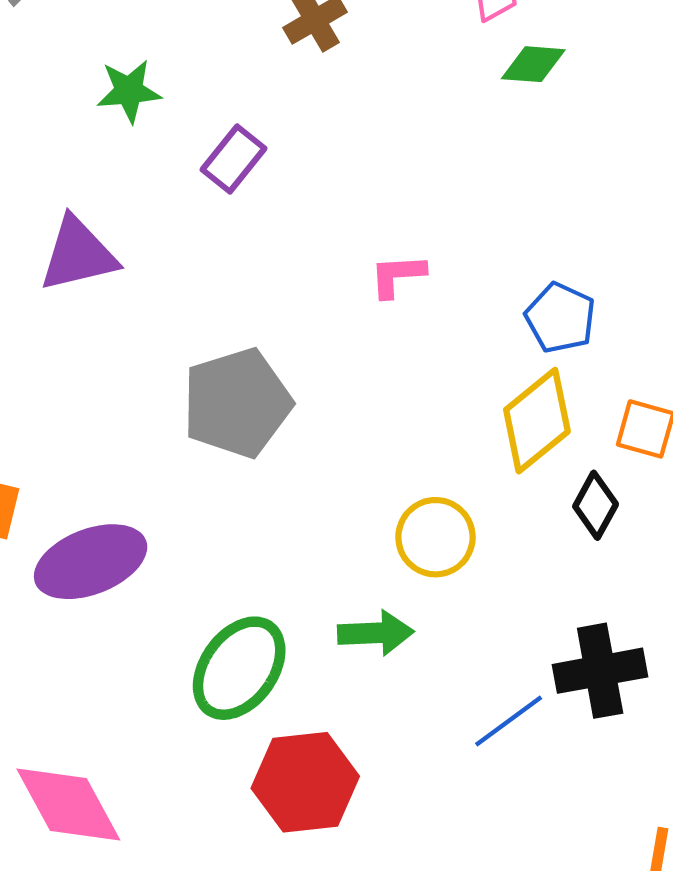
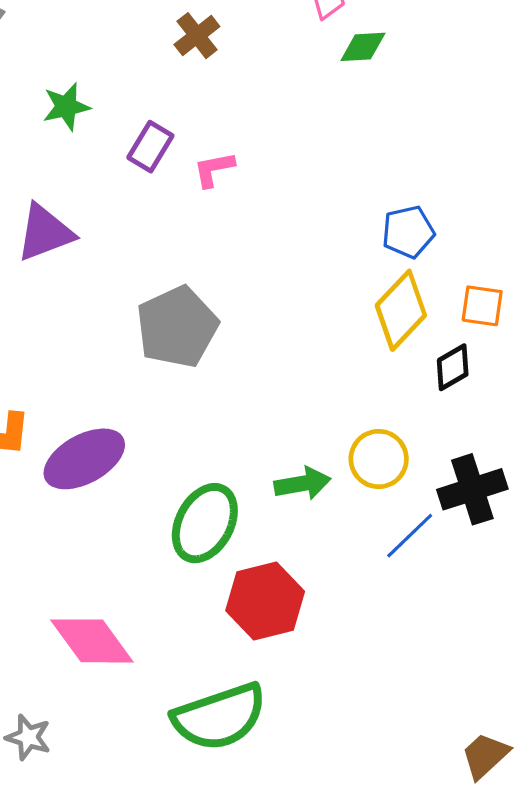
pink L-shape: (397, 276) -> (214, 169), moved
blue pentagon: (560, 318) -> (408, 232), turned -30
black diamond: (596, 505) -> (453, 367), turned 39
yellow circle: (436, 537) -> (379, 459), moved

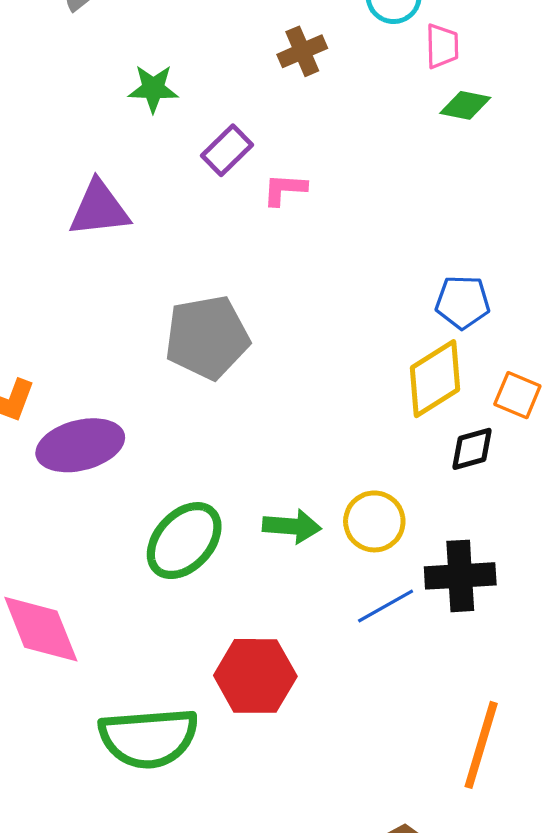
red hexagon: (265, 601) -> (255, 676), moved

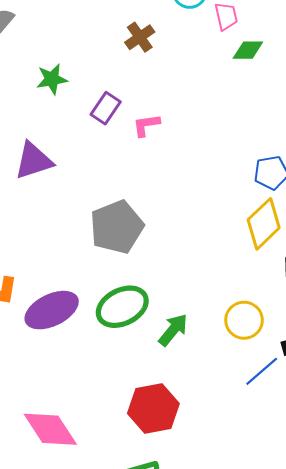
green arrow: (292, 526) -> (173, 330), moved, turned -44
green ellipse: (184, 541) -> (122, 307), moved, turned 33
red hexagon: (255, 676) -> (153, 408), moved

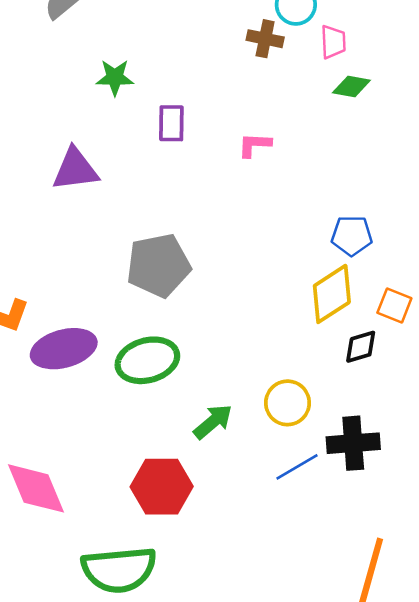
brown cross: (140, 37) -> (265, 39), moved, turned 36
purple rectangle: (106, 108) -> (171, 123), turned -44
pink L-shape: (146, 125) -> (255, 145), moved
green arrow: (173, 330) -> (213, 422), moved

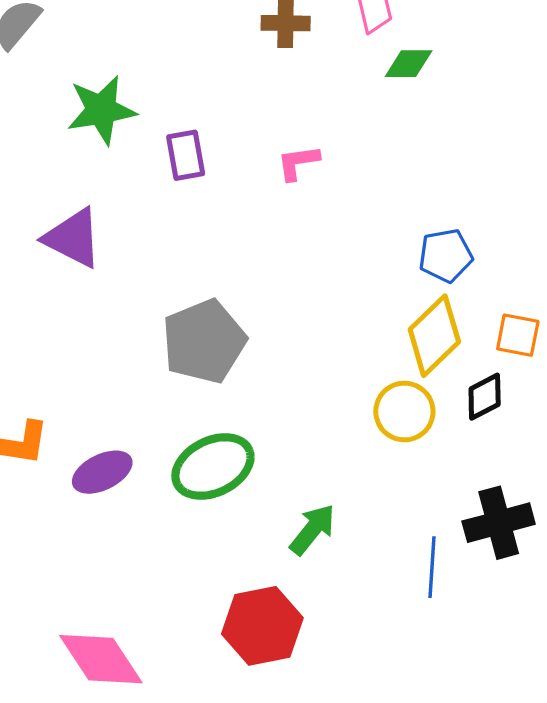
green star: (115, 77) -> (101, 110), size x1.4
purple triangle: (75, 169) -> (73, 238), turned 45
purple ellipse: (64, 349) -> (102, 472), size x0.7
yellow circle: (288, 403) -> (404, 412), moved
blue line: (297, 467) -> (432, 567), turned -45

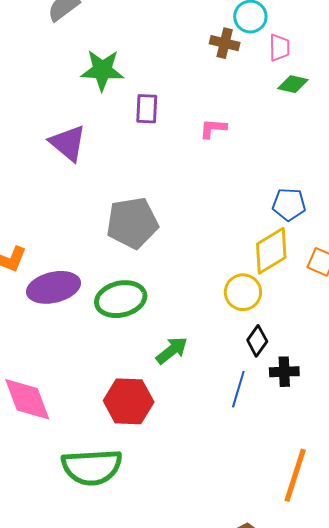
black diamond: (485, 397) -> (257, 341), moved, turned -40
purple ellipse: (102, 472) -> (54, 287), size x1.4
black cross: (499, 523) -> (284, 372), size x0.7

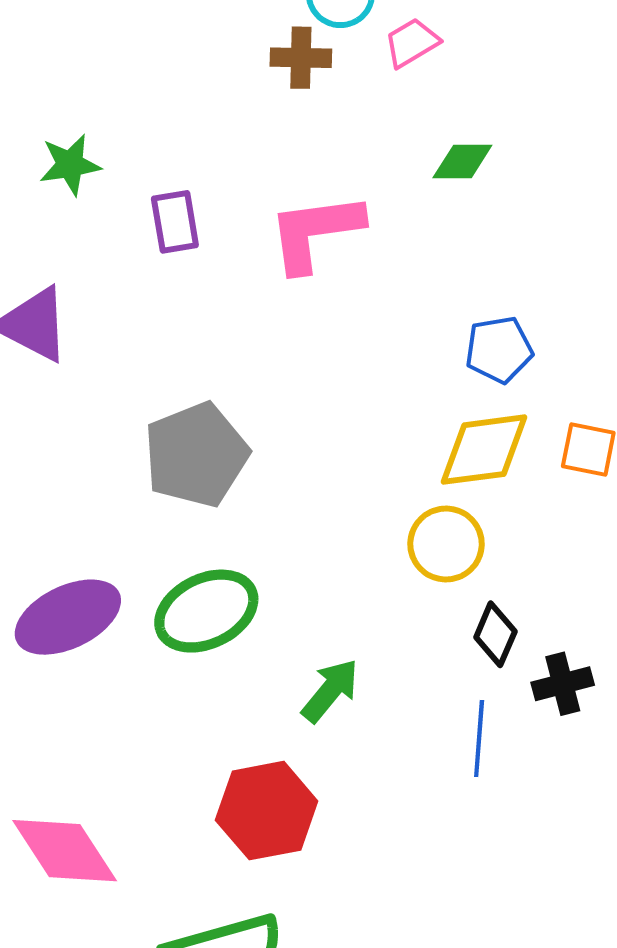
pink trapezoid: (279, 48) -> (412, 43), turned -108
green star: (102, 70) -> (70, 165), size x0.7
green diamond: (293, 84) -> (462, 162), moved
pink L-shape: (213, 128) -> (315, 232), size x1.8
yellow diamond: (271, 251) -> (484, 450), turned 36

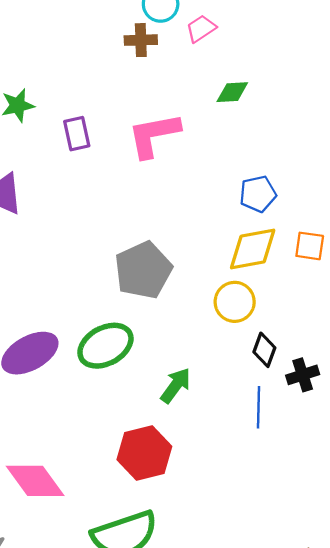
gray pentagon: (196, 455) -> (143, 270), moved

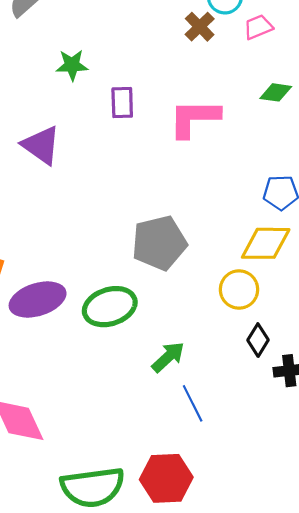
brown cross: (141, 40) -> (200, 27), turned 36
blue line: (259, 407) -> (193, 403), moved, turned -39
red hexagon: (144, 453) -> (166, 478), moved

